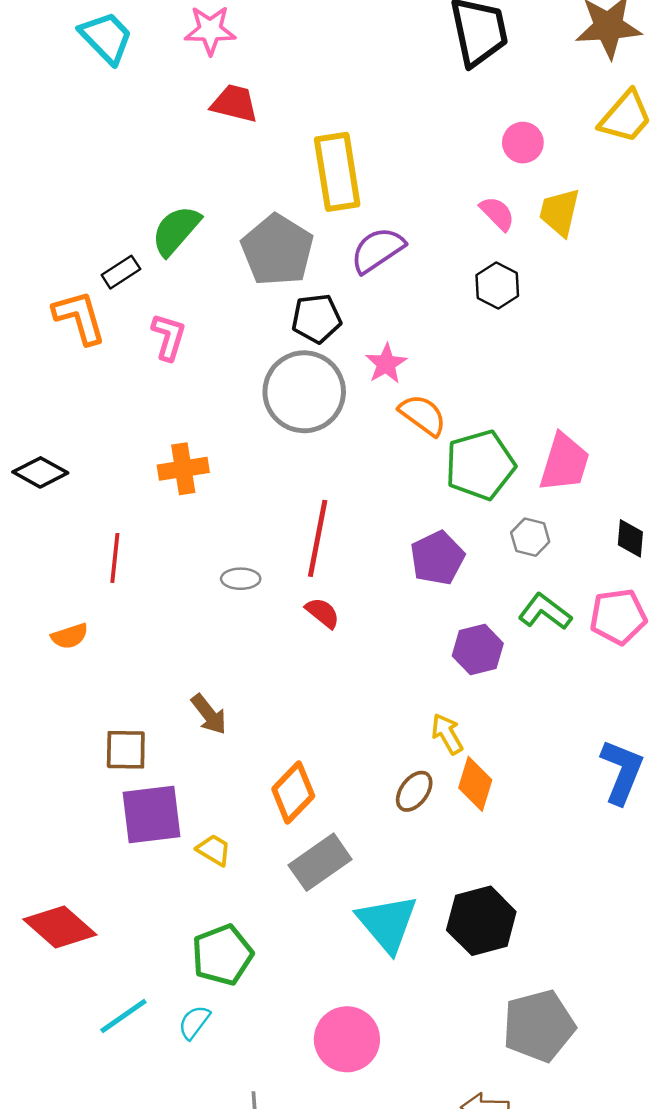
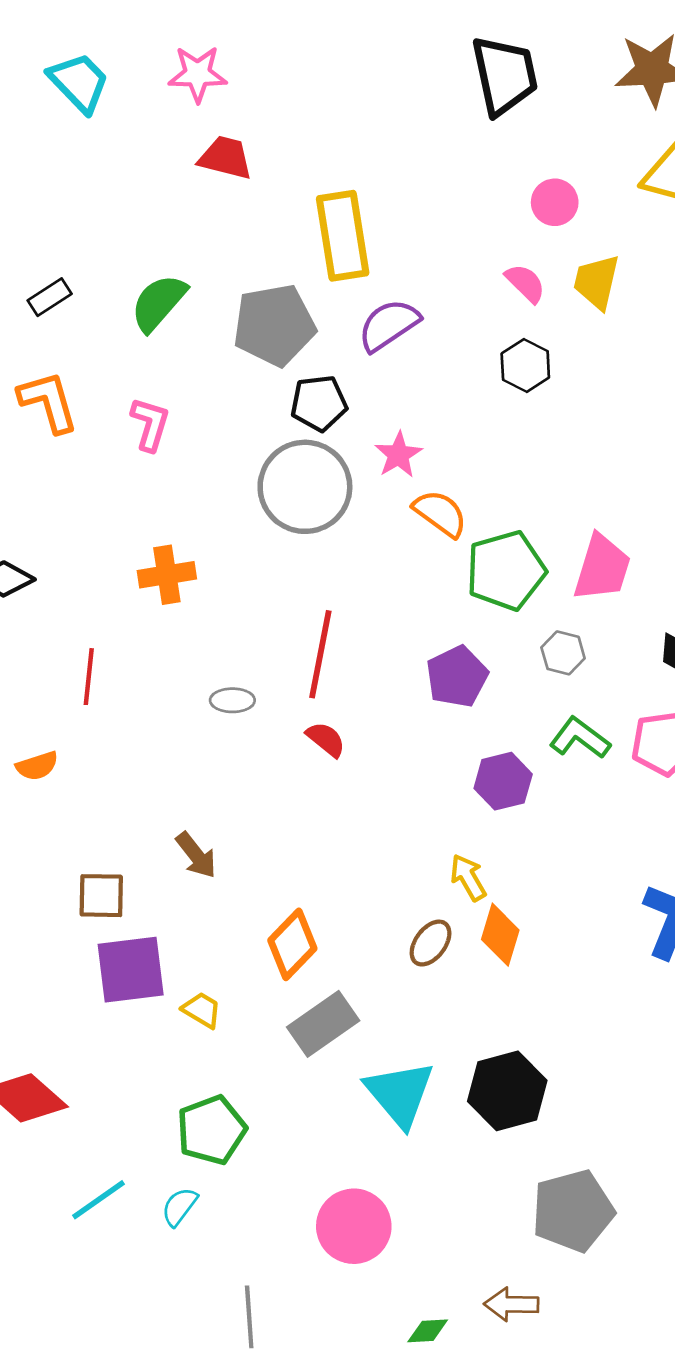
gray pentagon: (277, 250) -> (274, 325), turned 30
black rectangle: (121, 272) -> (50, 297), moved

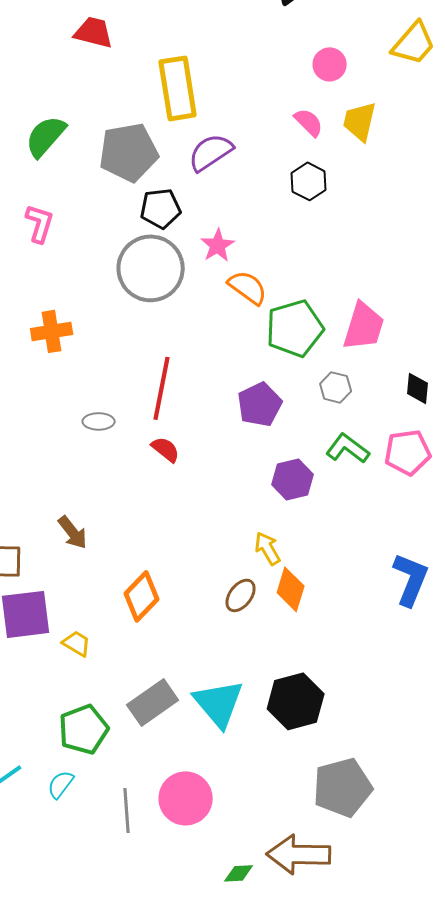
gray rectangle: (323, 1024) -> (153, 702), moved
brown arrow: (511, 1304) -> (299, 854), size x1.6
gray line: (249, 1317) -> (127, 810), moved

